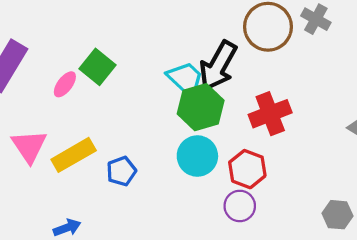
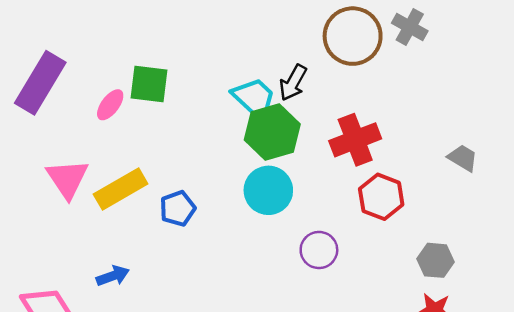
black arrow: (218, 66) -> (293, 83), size x0.6
green square: (97, 67) -> (149, 84), turned -32
red hexagon: (247, 169) -> (381, 197), moved

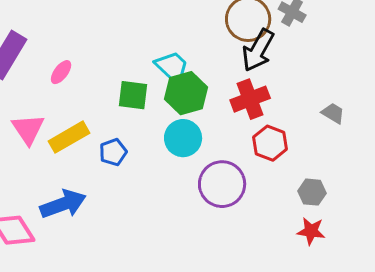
black arrow: (293, 83) -> (258, 50), moved, size x1.5
green square: (149, 84) -> (133, 95), moved
purple circle: (319, 250) -> (222, 184), size x1.6
blue arrow: (113, 276) -> (63, 204), size x1.8

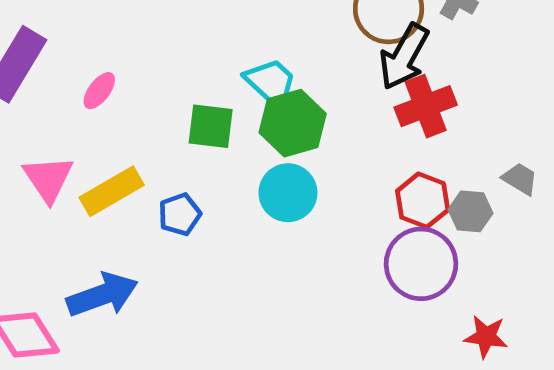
red cross: (250, 99) -> (426, 106), moved
gray trapezoid: (333, 113) -> (520, 179), moved
purple circle: (222, 184) -> (421, 264), moved
gray hexagon: (312, 192) -> (470, 211), moved

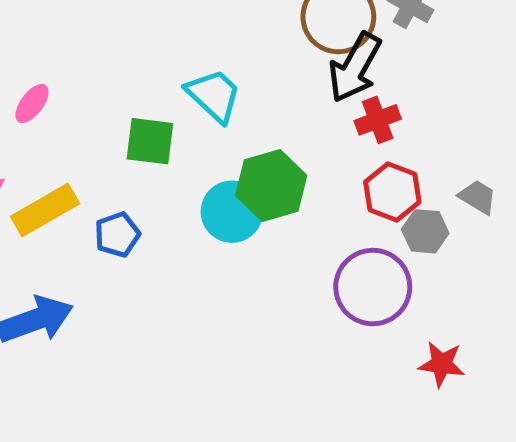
red cross: (426, 106) -> (378, 120), size x0.7
green hexagon: (293, 123) -> (271, 185), moved
red hexagon: (423, 200) -> (392, 192), moved

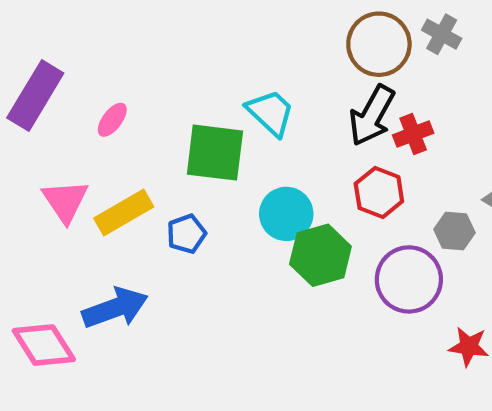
black arrow: (355, 67) -> (372, 115), moved
green square: (150, 141) -> (215, 153), size x1.4
green hexagon: (271, 185) -> (320, 255), moved
red hexagon: (392, 192) -> (379, 192), moved

